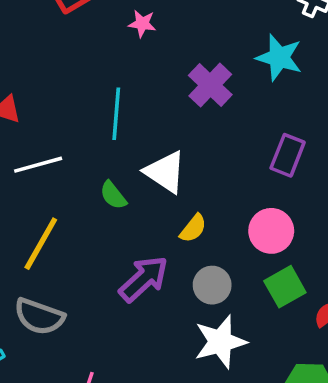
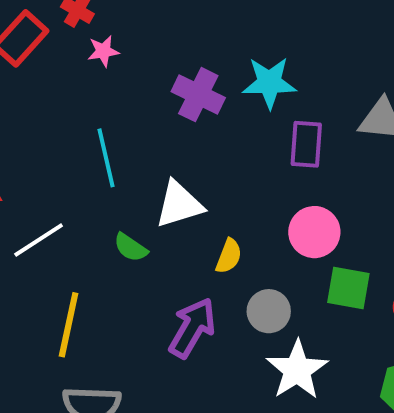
cyan star: (279, 57) -> (269, 83), moved
white triangle: (165, 172) -> (179, 204), turned -33
green square: (285, 287) -> (348, 288), turned -33

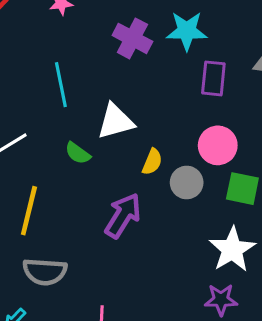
gray circle: (269, 311) -> (187, 183), moved
white star: (297, 370) -> (232, 249), moved

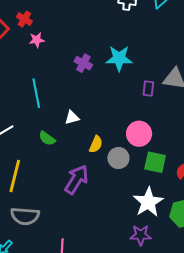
purple cross: (132, 38) -> (83, 63), size x0.7
purple rectangle: (213, 78) -> (148, 88), moved, size x0.7
white triangle: (116, 121) -> (72, 118), size x0.6

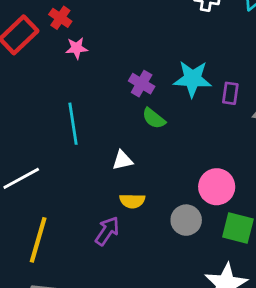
purple rectangle: (148, 88) -> (230, 93), moved
green semicircle: (47, 138) -> (154, 118), moved
yellow semicircle: (96, 144) -> (132, 201), moved, turned 66
purple arrow: (76, 179) -> (107, 231), moved, size x0.7

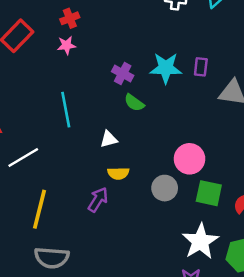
red cross: (60, 18) -> (70, 18), moved, turned 36
purple rectangle: (230, 93) -> (201, 67), moved

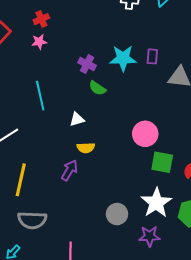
gray circle: (165, 188) -> (117, 214), moved

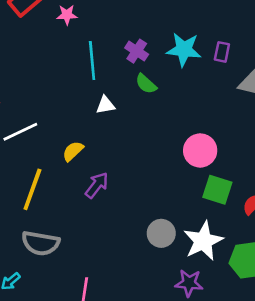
pink star: (39, 42) -> (67, 15), moved
cyan line: (40, 96) -> (92, 61), moved
white triangle: (77, 119) -> (105, 105), moved
yellow semicircle: (86, 148) -> (73, 151), moved, turned 132
gray circle: (117, 214) -> (161, 233), moved

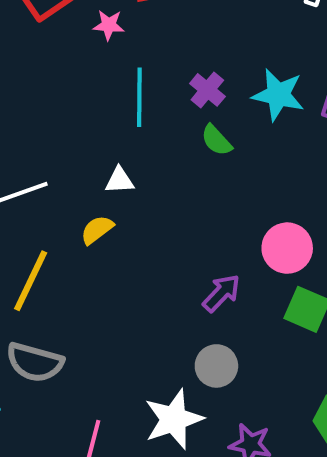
white triangle: (105, 105) -> (119, 180), moved
purple arrow: (97, 185) -> (221, 293), moved
white star: (203, 241) -> (174, 419), moved

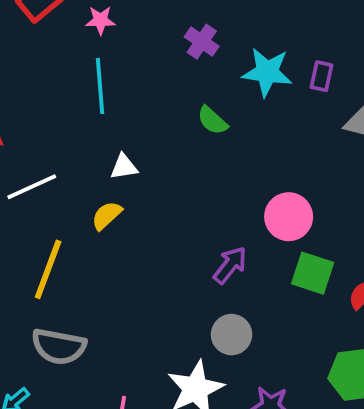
purple cross: (207, 90) -> (202, 42), moved
cyan line: (139, 97) -> (100, 86), moved

